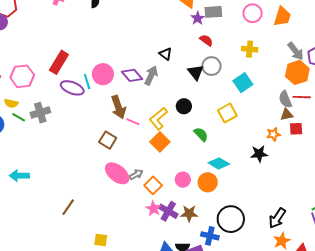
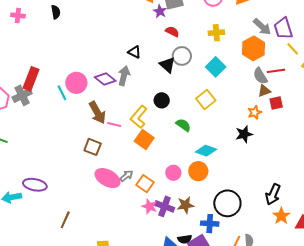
orange hexagon: (297, 72) -> (253, 48), moved
purple ellipse: (72, 88) -> (35, 185), moved
gray cross: (40, 113) -> (22, 95), moved

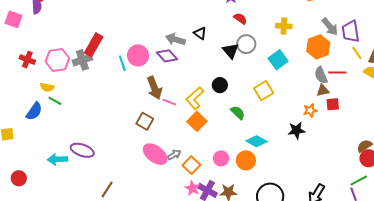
gray arrow: (124, 76) -> (175, 39), moved, turned -96

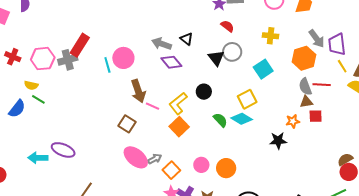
purple diamond: (167, 56) -> (171, 62), moved
cyan diamond: (256, 141) -> (242, 119), moved

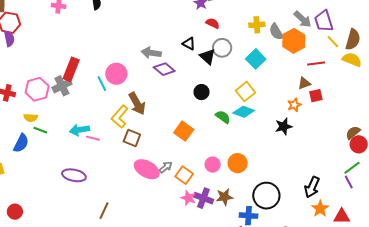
black triangle: (186, 39) -> (189, 44), moved
gray semicircle: (305, 87) -> (276, 32), moved
yellow L-shape: (178, 103) -> (120, 117), moved
pink line: (152, 106) -> (93, 138), moved
cyan arrow: (38, 158) -> (79, 130), moved

